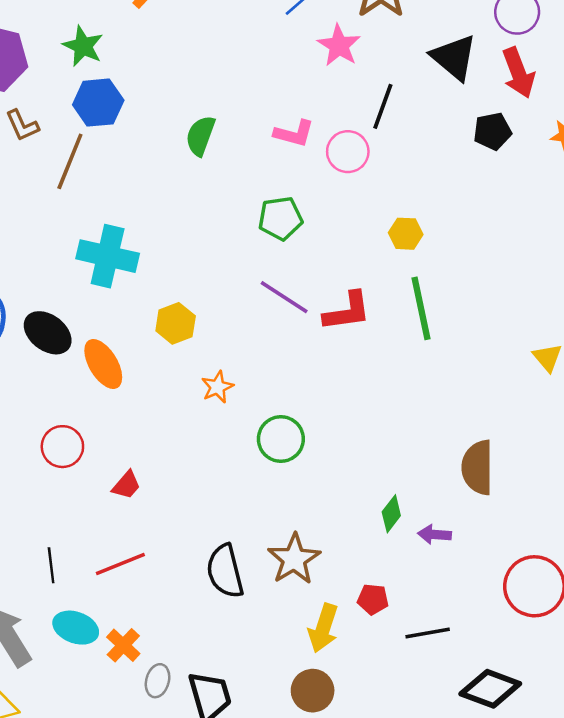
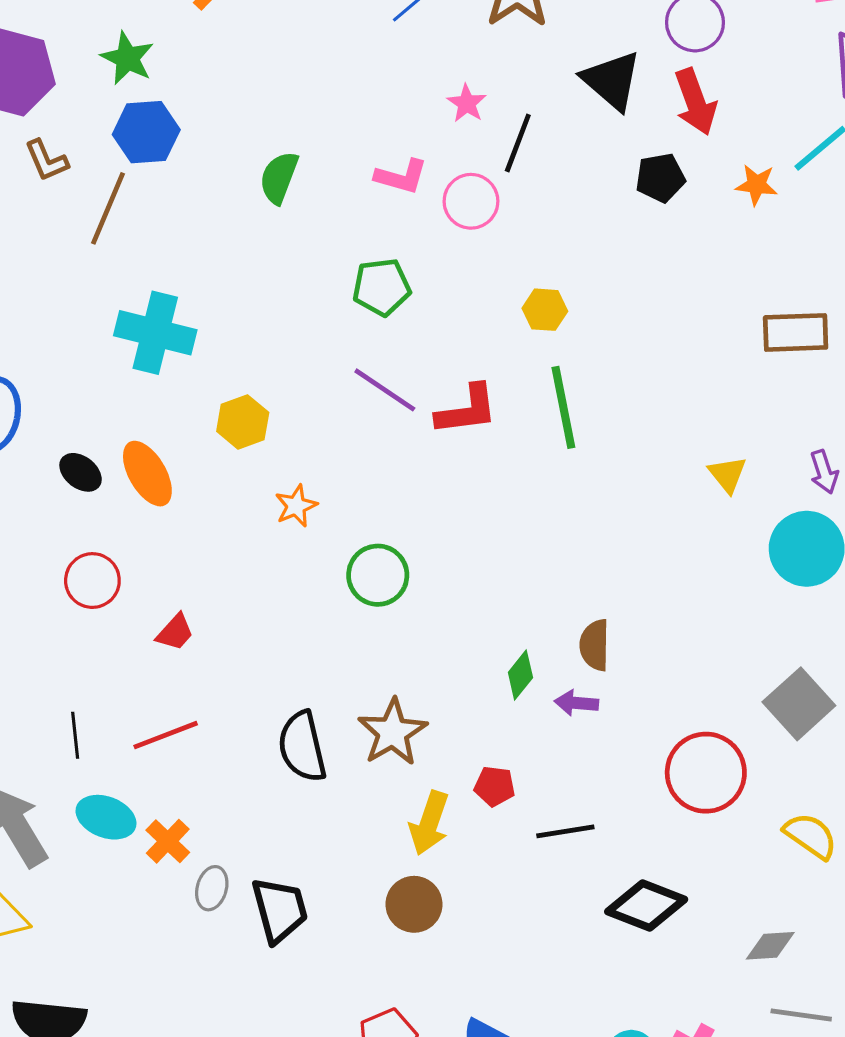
pink star: (339, 46) -> (467, 103), moved, size x0.7
black ellipse: (48, 333) -> (81, 472), moved, size x0.7
brown semicircle: (478, 467) -> (595, 645), moved, size x0.7

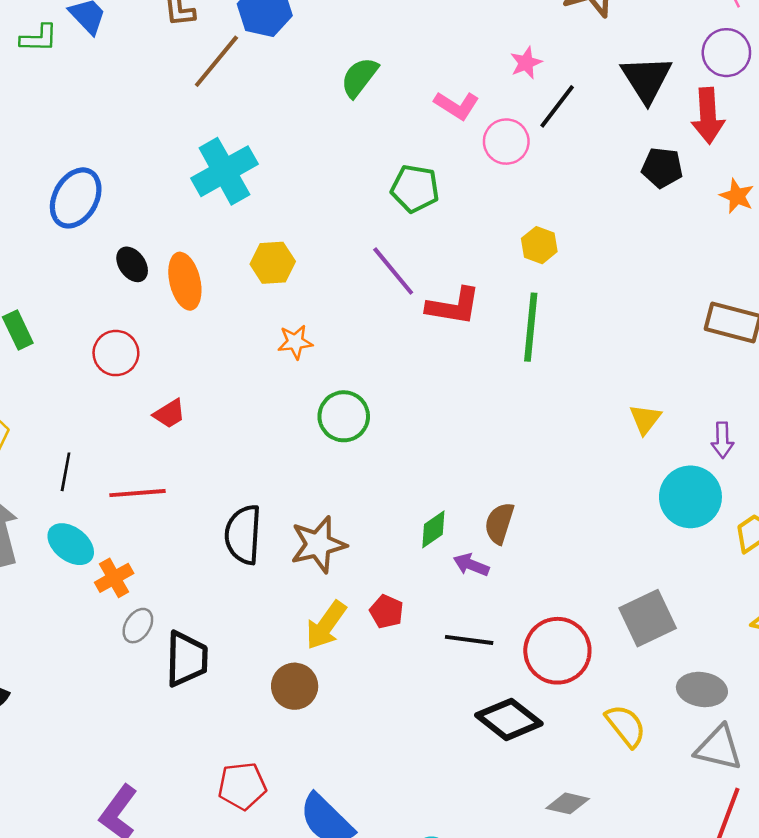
cyan cross: (155, 333) -> (224, 171), turned 30
black line: (565, 831) -> (469, 640), moved
black diamond: (646, 906) -> (509, 719), moved

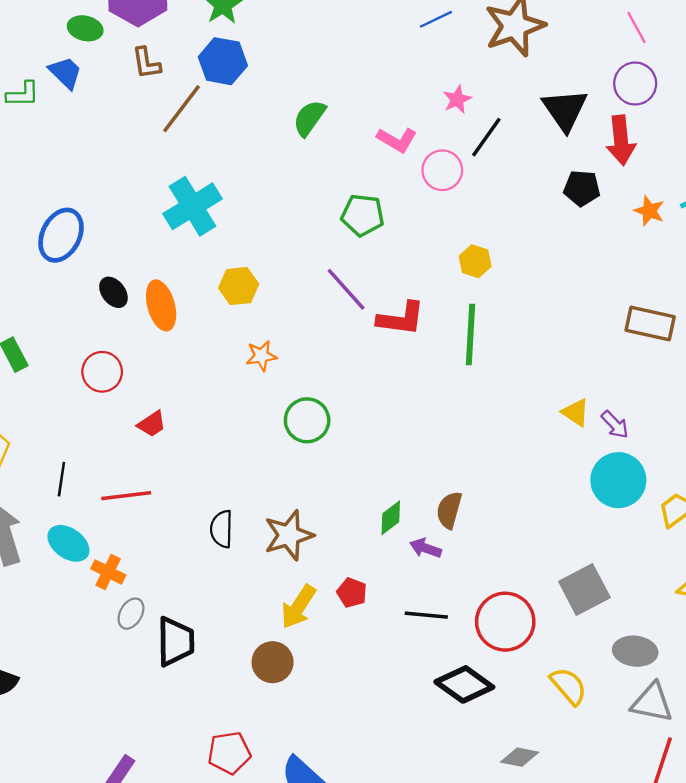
yellow triangle: (645, 419) -> (575, 412), turned -32
purple arrow: (722, 440) -> (615, 425), moved, turned -40
black semicircle: (243, 535) -> (222, 529), size x0.7
orange cross: (114, 578) -> (108, 572), turned -32

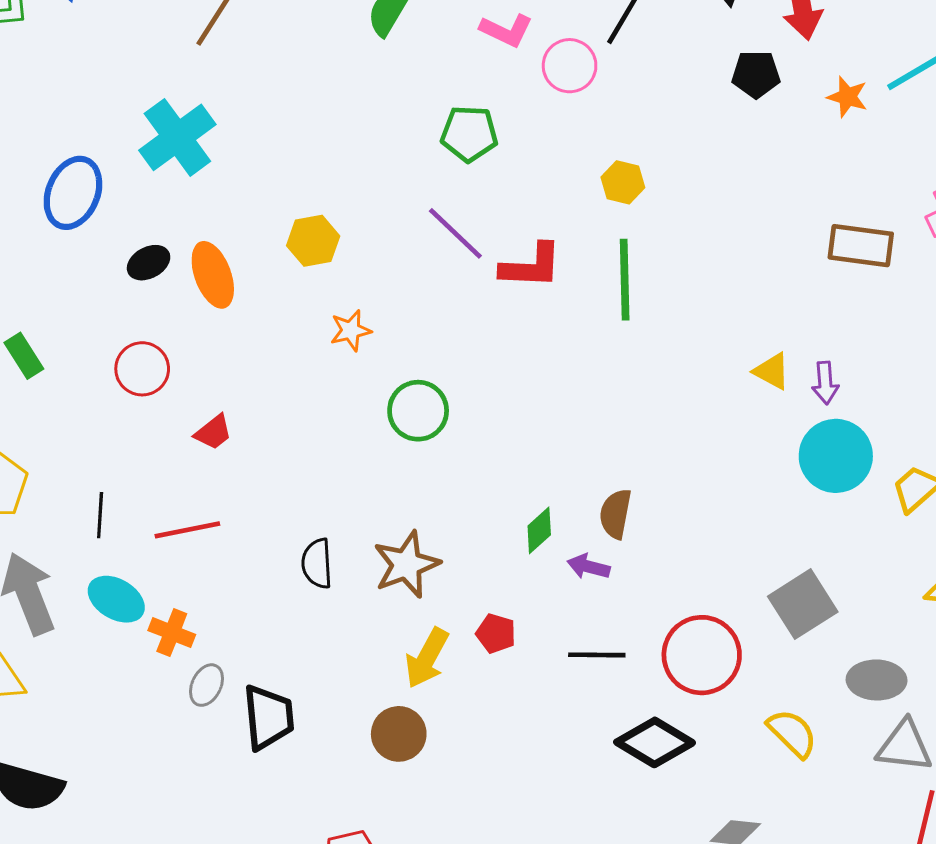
cyan cross: (193, 206) -> (177, 137), moved
black ellipse: (113, 292) -> (149, 263), turned -76
purple arrow: (615, 425) -> (825, 383), turned 44

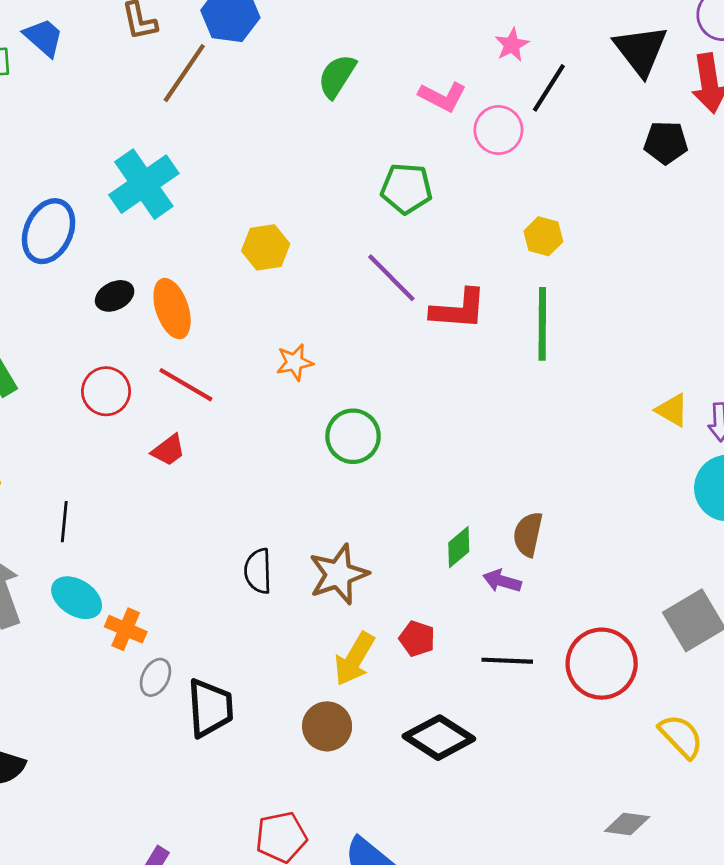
yellow hexagon: (313, 241) -> (266, 247), moved
red line: (187, 530) -> (186, 385), moved, turned 40
black diamond: (655, 742) -> (439, 738), moved

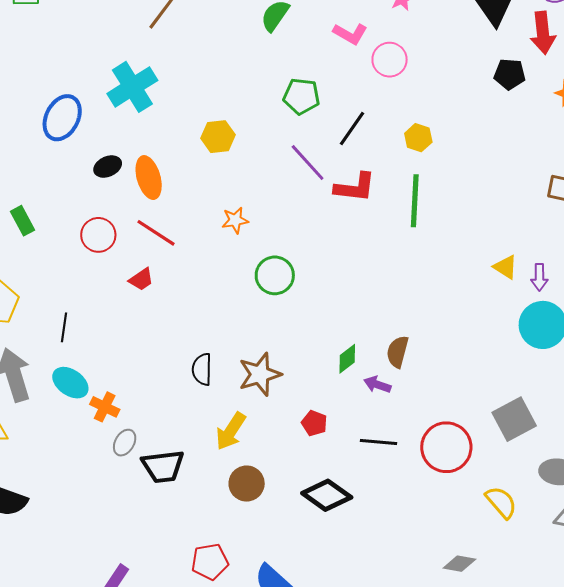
black line: (549, 88) -> (352, 129), moved
green pentagon: (406, 188) -> (301, 96), moved
yellow arrow: (354, 659) -> (231, 431), moved
black trapezoid: (210, 708) -> (163, 466), turned 84

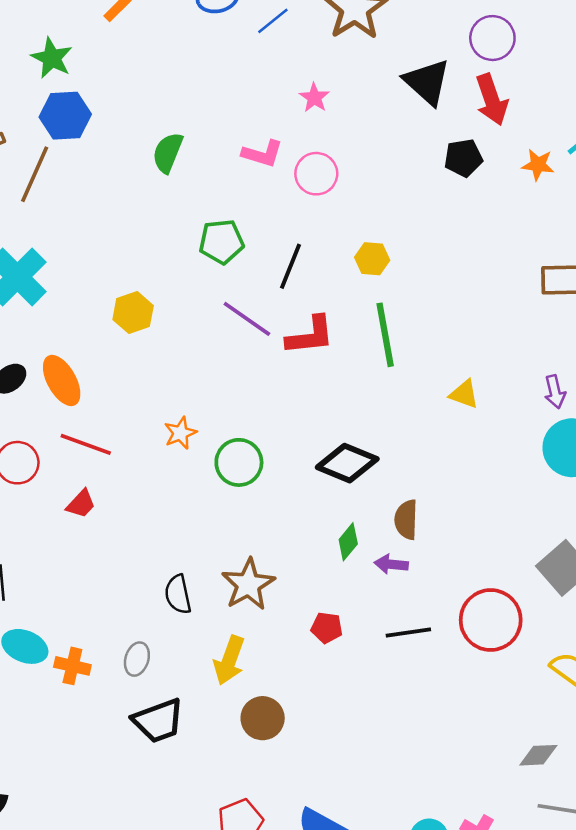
orange star: (235, 220) -> (180, 433), moved
yellow triangle: (505, 267) -> (464, 394), moved
gray ellipse: (125, 443) -> (137, 659), moved
black diamond: (327, 495) -> (347, 463), moved

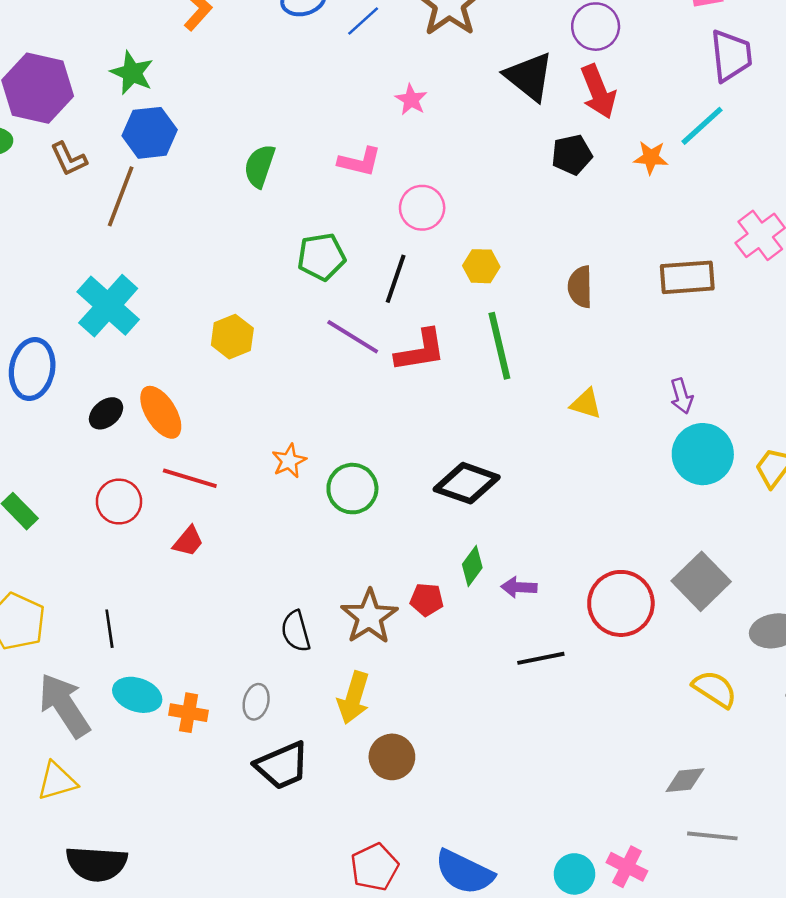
pink circle: (316, 174) -> (422, 208), moved
brown semicircle: (406, 520) -> (580, 287), moved
red circle: (491, 620) -> (621, 603), moved
red pentagon: (327, 628) -> (427, 600), moved

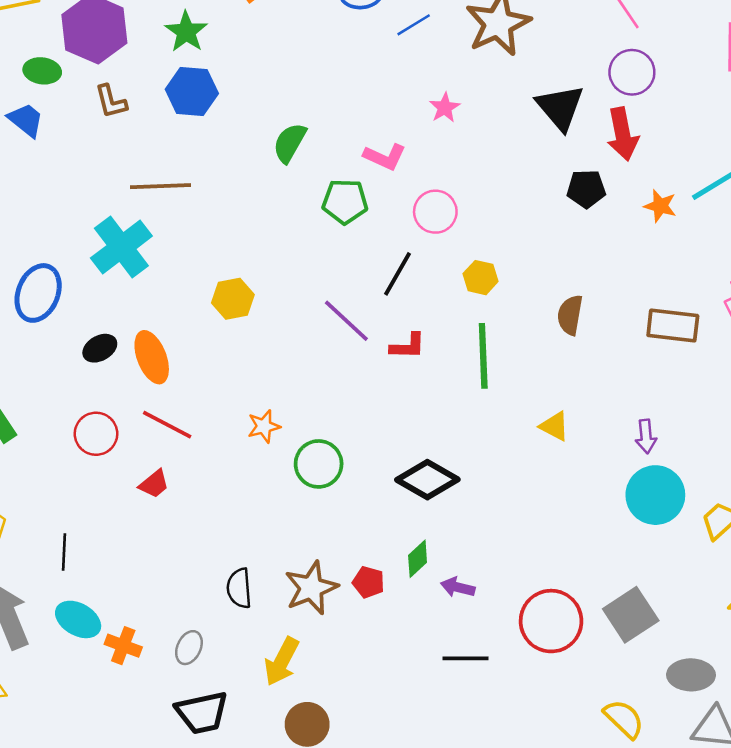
brown line: (121, 196) -> (160, 186), moved, turned 56
green pentagon: (321, 257) -> (345, 202), moved
red L-shape: (420, 351) -> (408, 346), size x0.7

